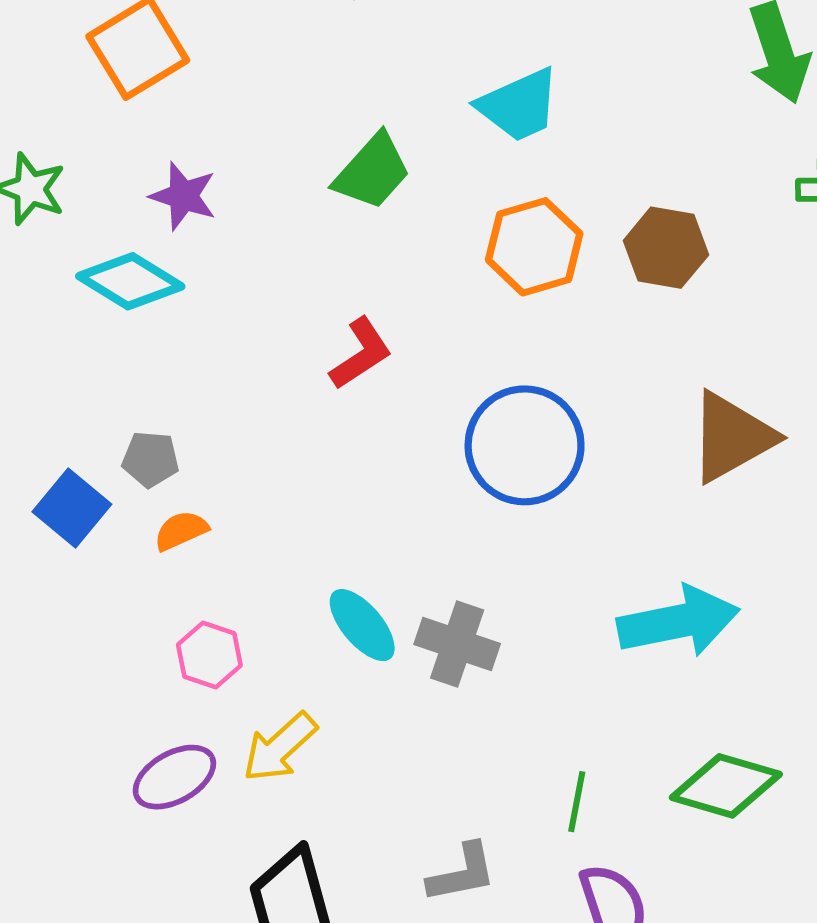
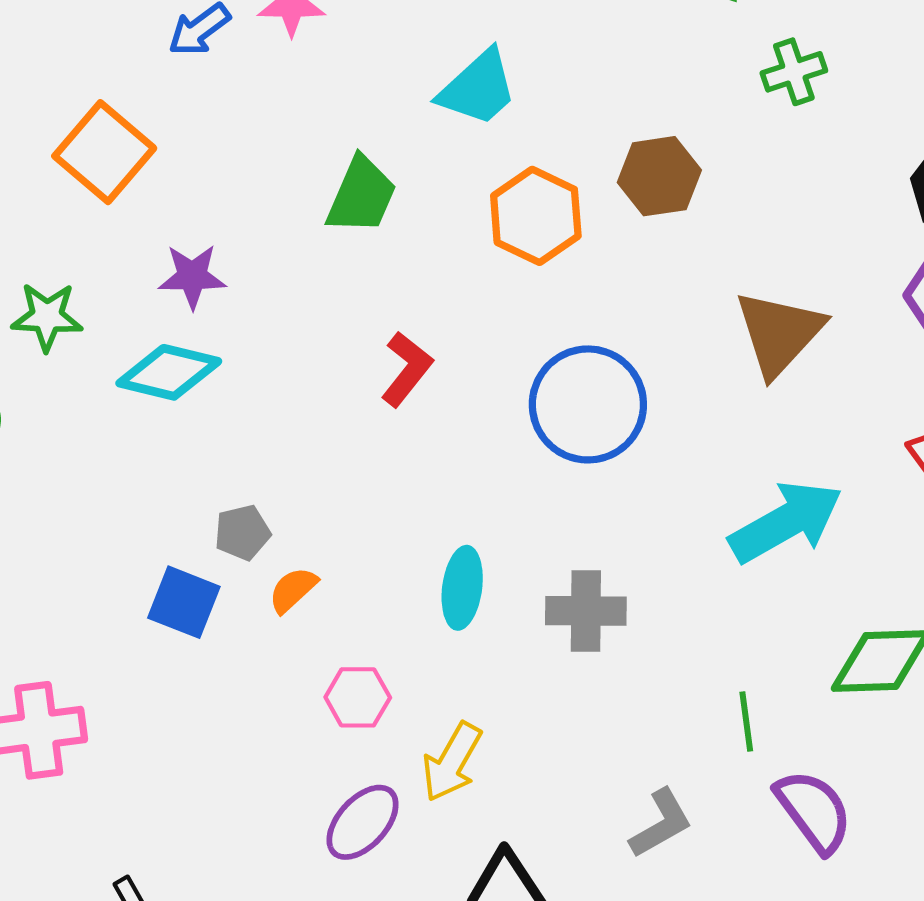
cyan ellipse: (362, 625) -> (462, 588), moved, turned 66

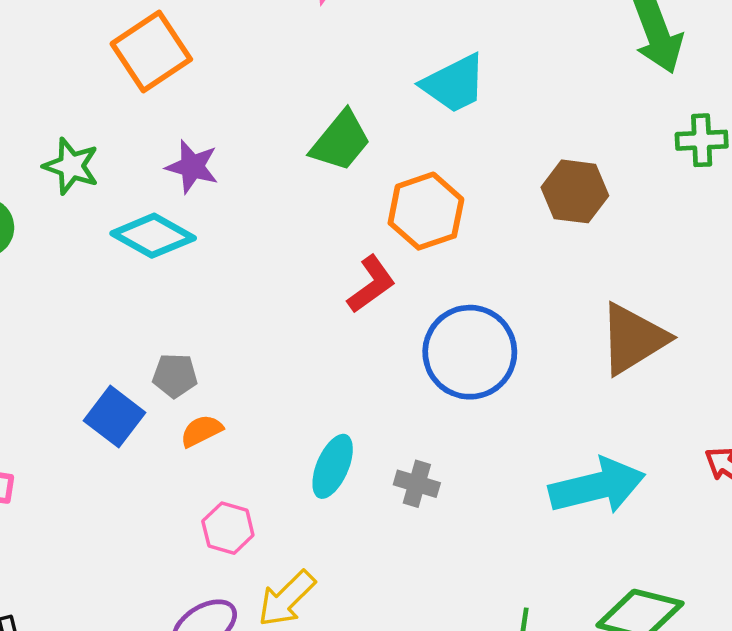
orange hexagon: (536, 216) -> (426, 211), moved
red L-shape: (407, 369) -> (371, 284), moved
gray cross: (586, 611) -> (417, 484), moved, size x0.7

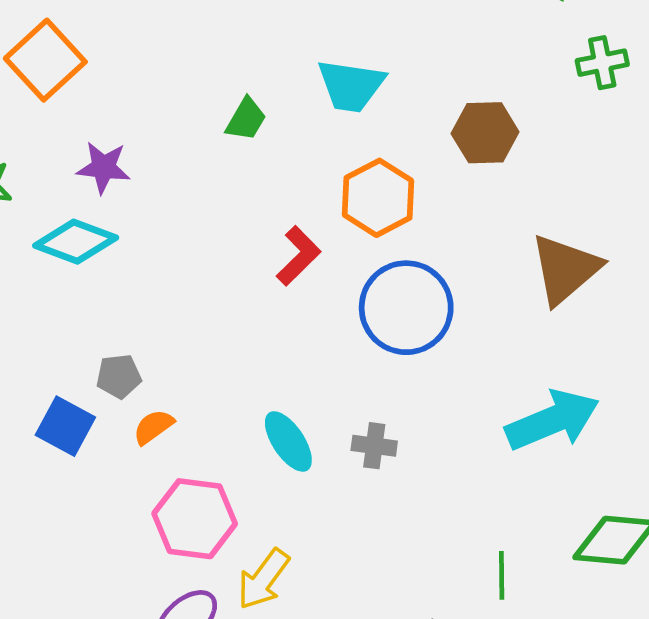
cyan trapezoid: (454, 84) -> (351, 86), moved, turned 44
green trapezoid: (341, 141) -> (246, 119), size x0.7
orange hexagon: (426, 211) -> (378, 198), moved
cyan ellipse: (333, 466) -> (288, 441), turned -48
pink hexagon: (228, 528) -> (195, 519), size x1.6

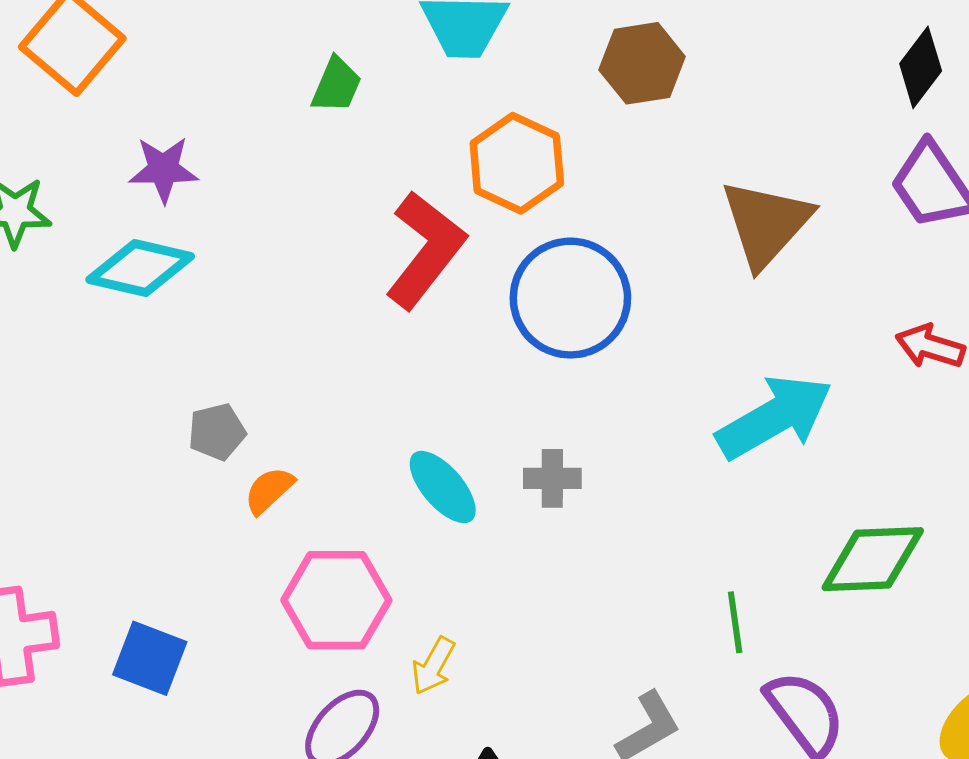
red L-shape: (298, 256) -> (425, 250), size x1.5
blue square: (65, 426) -> (150, 658), moved
yellow arrow: (263, 579) -> (433, 666), size x0.7

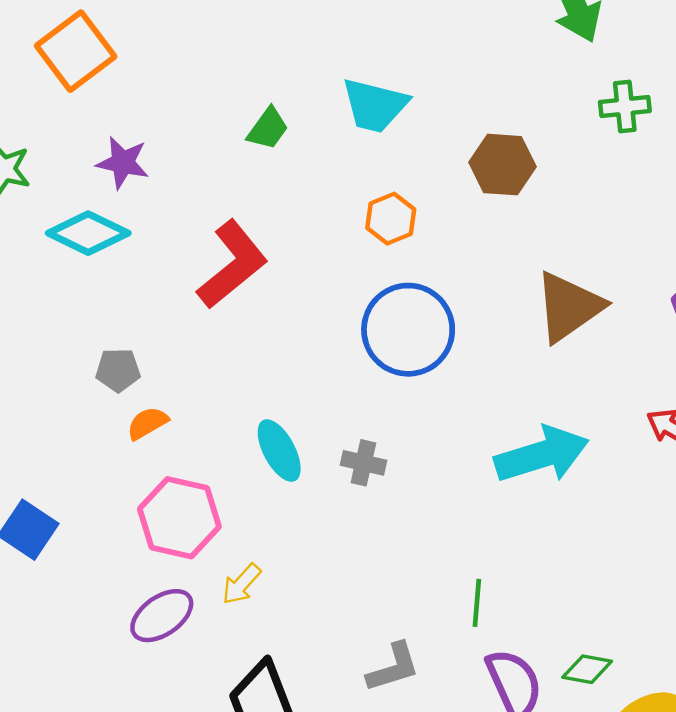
orange hexagon: (517, 163) -> (391, 219), size x0.7
red L-shape: (425, 250) -> (232, 265), moved
green diamond: (873, 559) -> (587, 669), moved, size x0.6

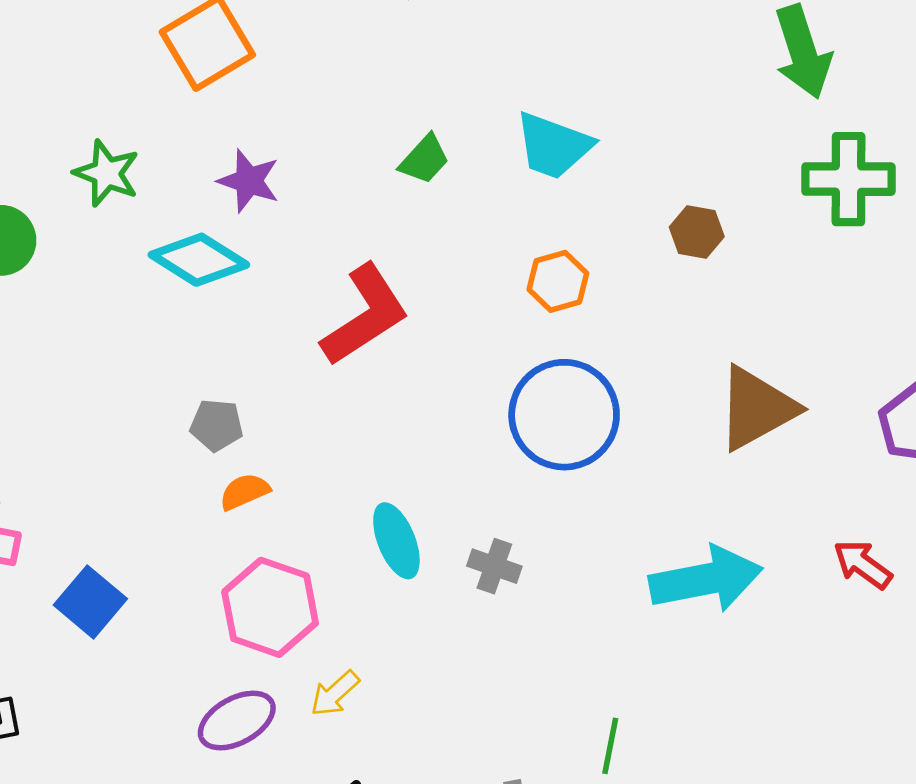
green cross: (625, 107) -> (848, 179), size x1.5
brown hexagon: (503, 165) -> (697, 232), size x0.7

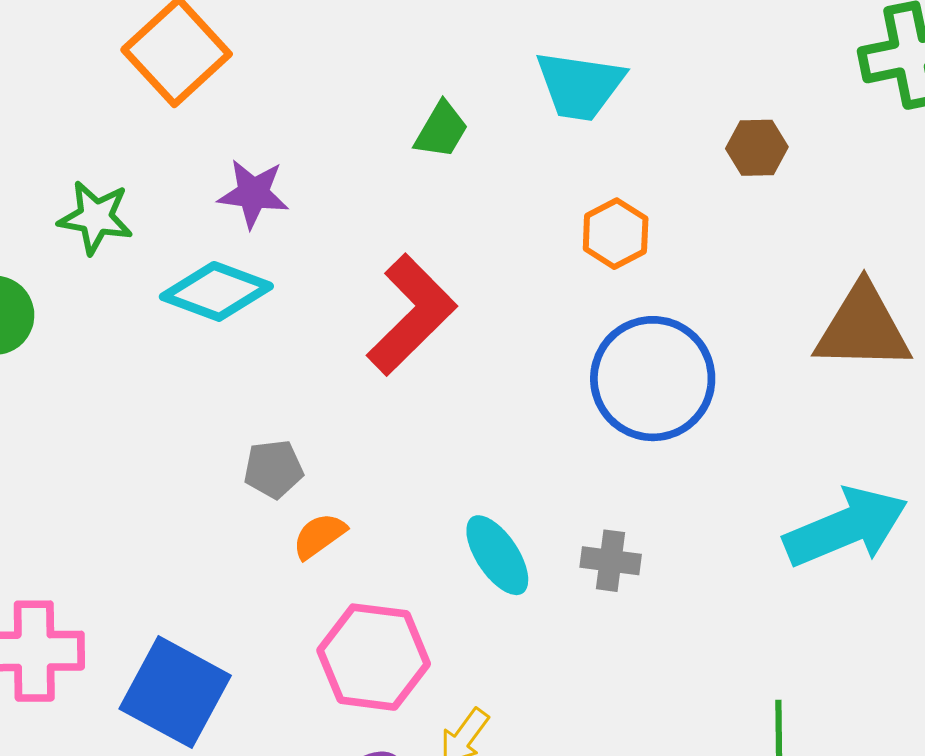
brown triangle: (757, 408) -> (863, 328), turned 42
blue square: (90, 602) -> (175, 692), size x1.4

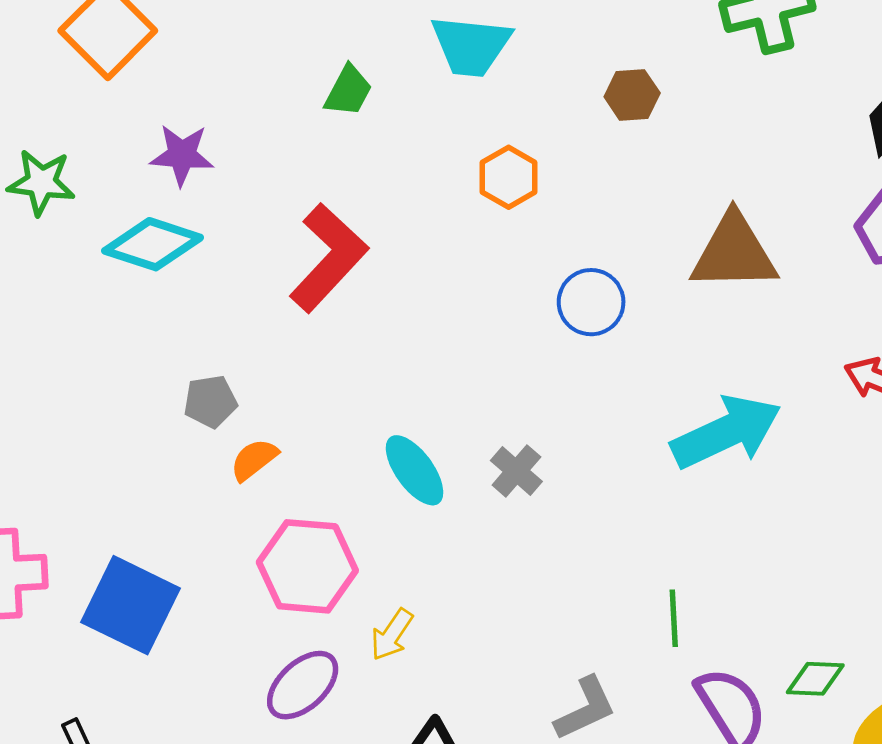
blue circle: (653, 379) -> (591, 302), moved, size x0.6
gray cross: (611, 561) -> (516, 471), turned 36

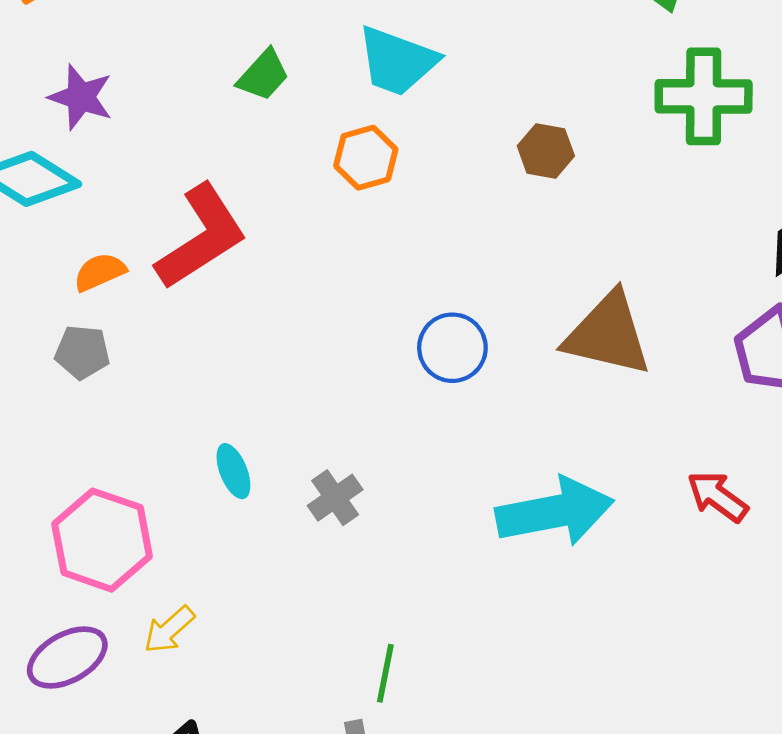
orange hexagon: (509, 177) -> (366, 158), moved
gray pentagon: (210, 401) -> (82, 352), moved
orange semicircle: (254, 460) -> (100, 272), moved
cyan ellipse: (415, 470) -> (233, 471), size x0.7
green line: (674, 618) -> (385, 673), moved

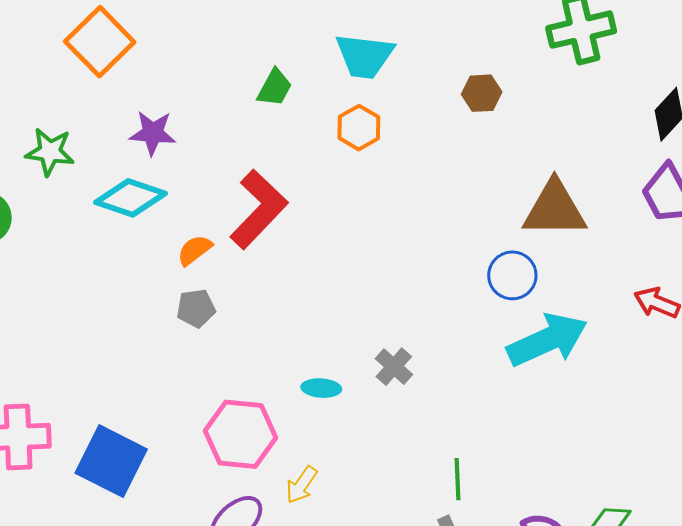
blue circle: (452, 348) -> (512, 275), moved
cyan ellipse: (233, 471) -> (321, 388), moved, turned -51

